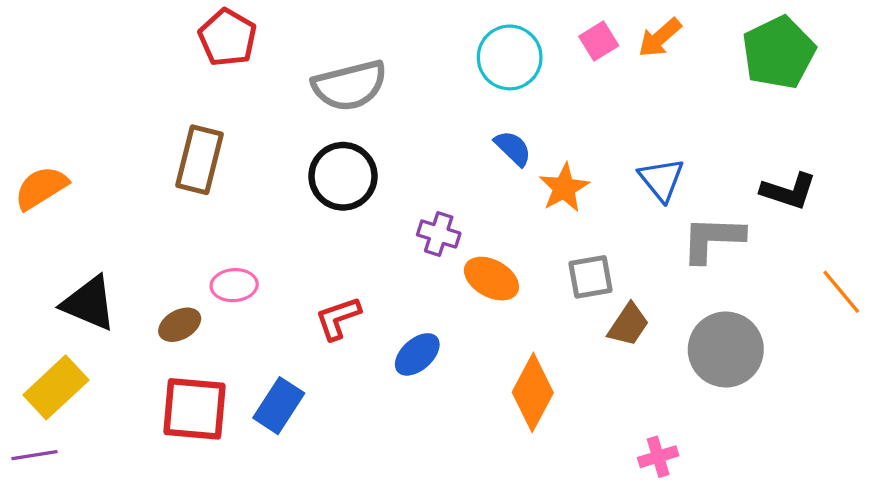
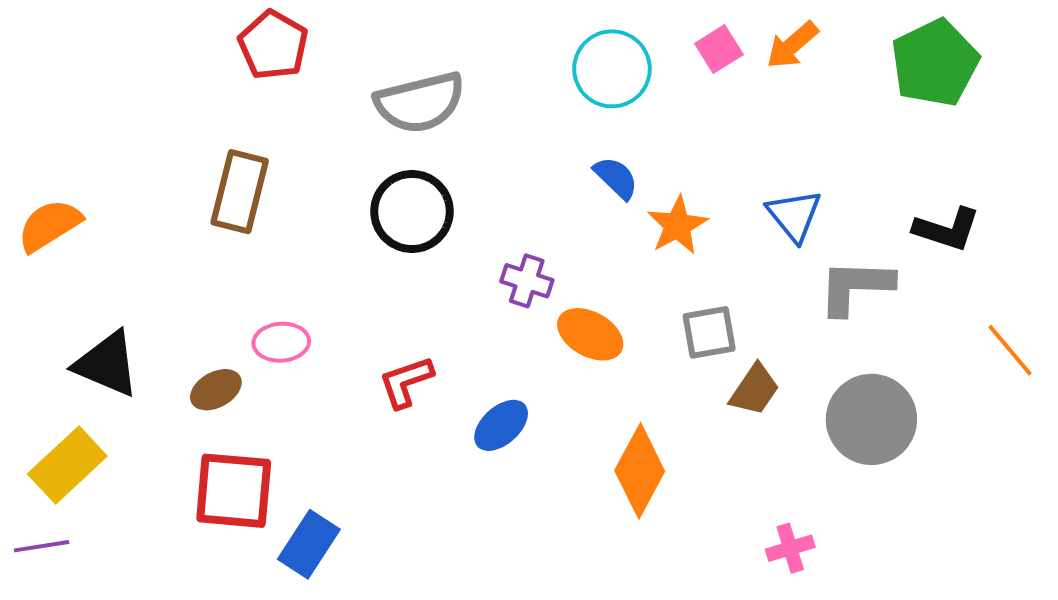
blue rectangle: (279, 406) -> (309, 544), moved

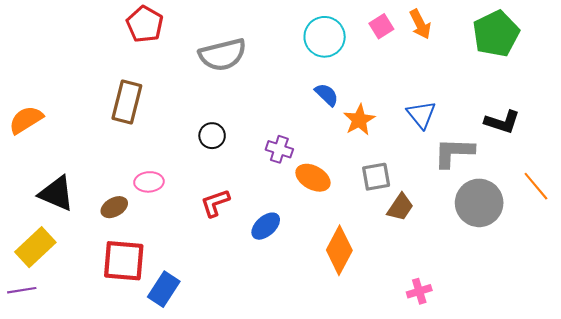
orange arrow: (792, 45) -> (420, 24), turned -76
black circle: (412, 211) -> (212, 136), moved, size x0.6
gray circle: (871, 419) -> (479, 203), moved

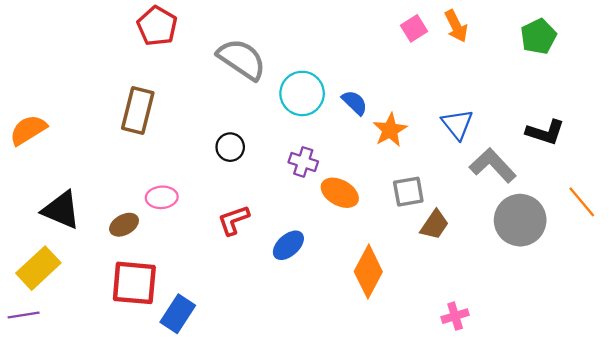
green pentagon: (496, 34) -> (538, 36), size x0.7
cyan circle: (325, 37) -> (302, 93), moved
gray semicircle: (223, 55) -> (242, 59), turned -132
gray L-shape: (454, 152) -> (493, 165), turned 45

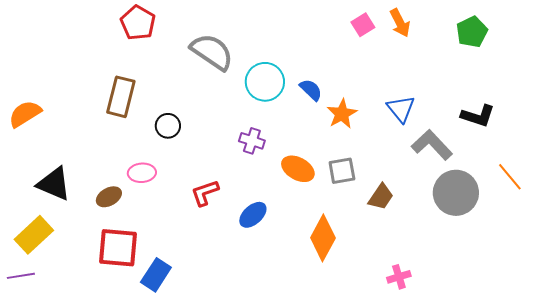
black circle: (230, 147) -> (168, 126), moved
purple cross: (303, 162) -> (252, 141), moved
gray square: (408, 192) -> (342, 171), moved

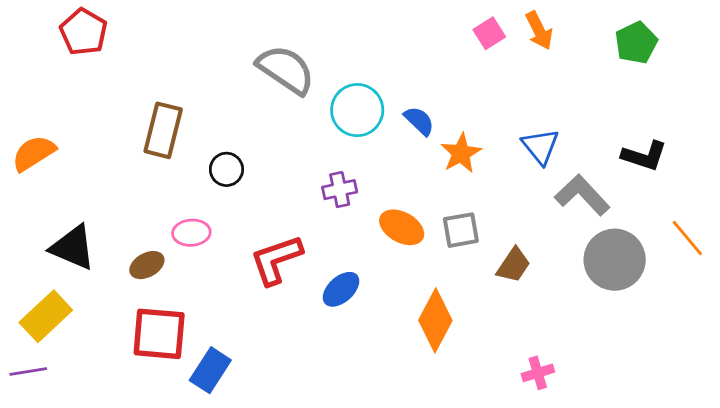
red pentagon: (138, 23) -> (84, 32), moved
purple cross: (252, 141) -> (340, 190), turned -30
red L-shape: (205, 193) -> (276, 260), size x1.4

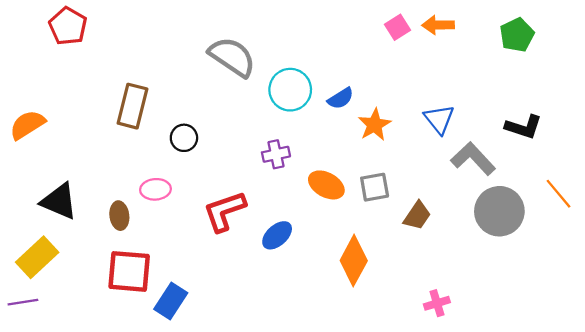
orange arrow: (539, 31) -> (438, 25), turned 116
blue semicircle: (419, 121) -> (341, 98), turned 104
brown ellipse: (147, 265) -> (119, 216), turned -68

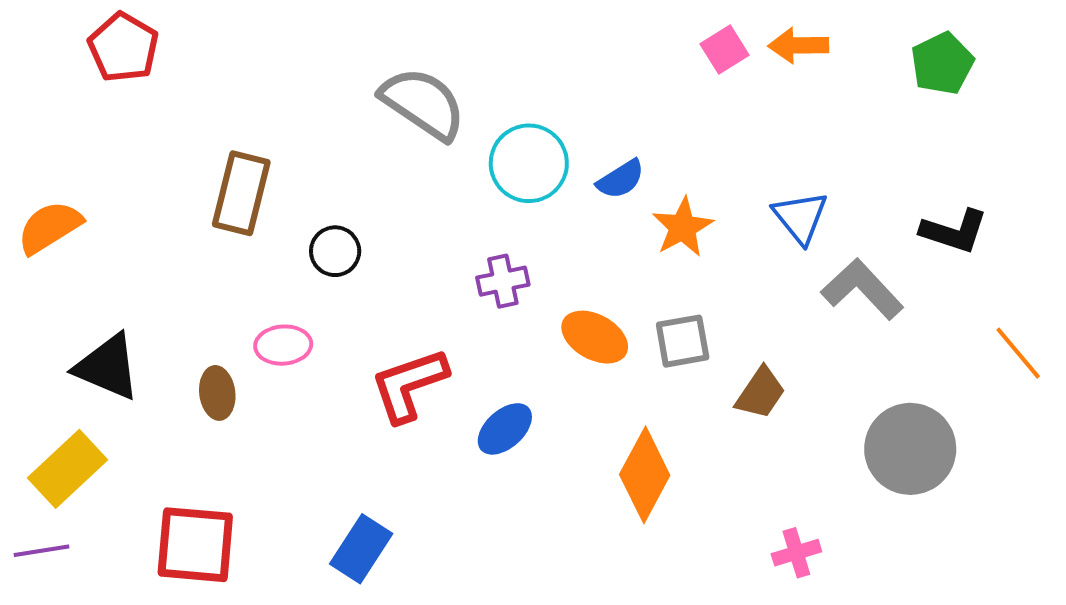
gray circle: (499, 211) -> (910, 449), moved
red square: (129, 271) -> (195, 545), moved
blue rectangle: (171, 301) -> (361, 549), moved

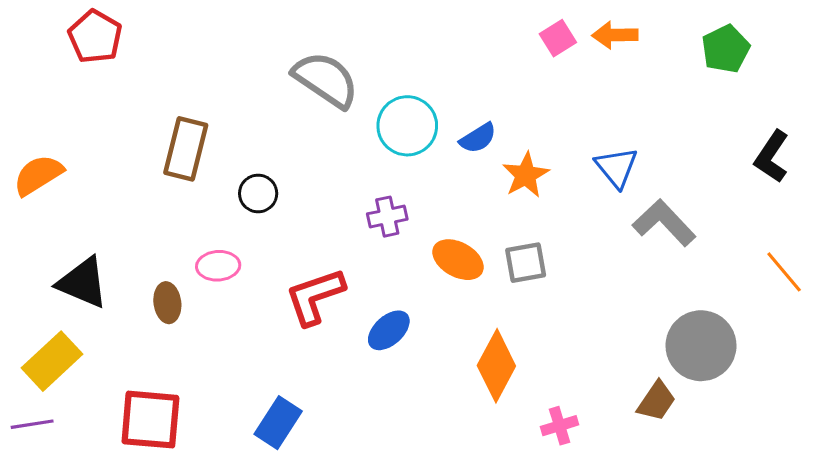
black L-shape: (954, 231) -> (772, 157), moved, turned 106
brown trapezoid: (760, 393) -> (656, 401), moved
pink cross: (796, 553) -> (560, 426), moved

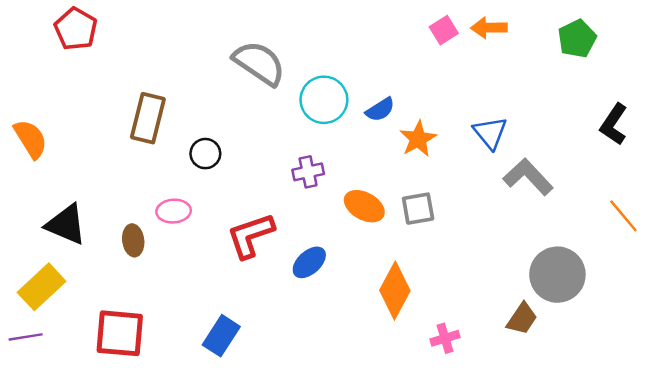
orange semicircle: (38, 175) -> (31, 139), turned 90

